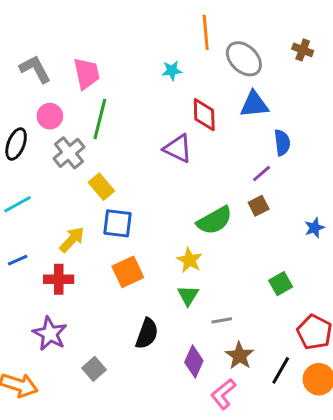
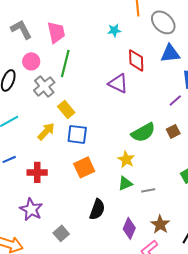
brown square: (259, 206) -> (173, 131), moved
yellow arrow: (72, 240) -> (46, 131), moved
green triangle: (188, 295) -> (125, 183), turned 35
gray line: (222, 320) -> (148, 190), moved

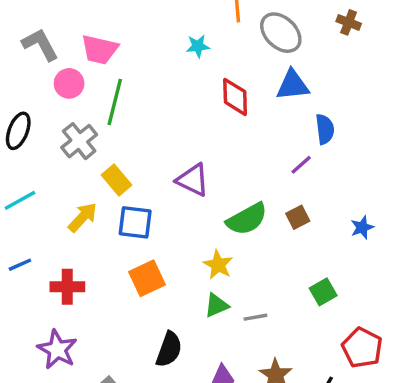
pink trapezoid: (56, 32) -> (100, 50), turned 115
pink circle: (31, 61) -> (69, 83), moved
purple triangle: (118, 83) -> (193, 180), moved

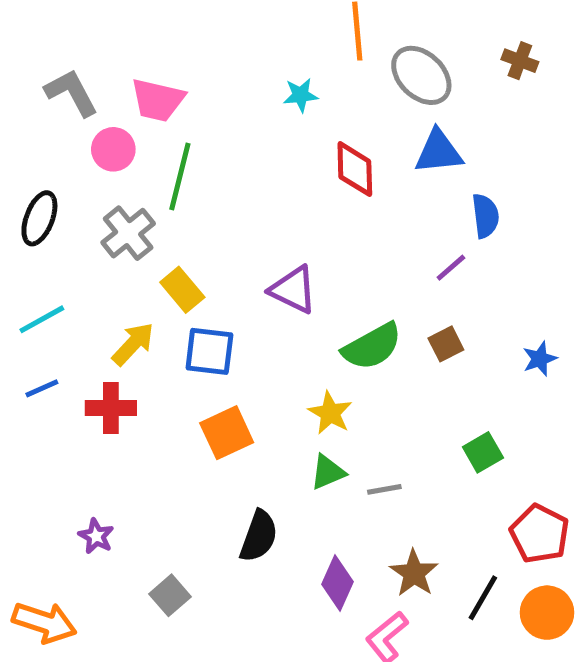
blue line: (20, 265) -> (42, 388), moved
red cross: (67, 287) -> (111, 408), moved
purple star: (57, 349) -> (96, 536), size x0.6

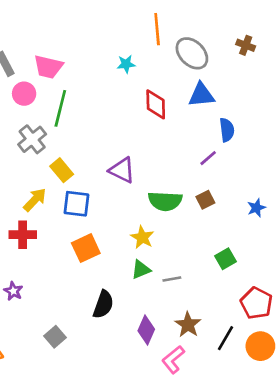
green semicircle: (372, 346) -> (165, 201), turned 32
purple star: (96, 536) -> (13, 291), moved

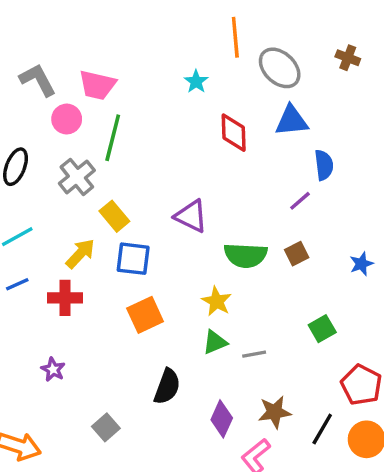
cyan star: (126, 64) -> (196, 82), turned -30
brown star: (188, 325) -> (275, 412), turned 30

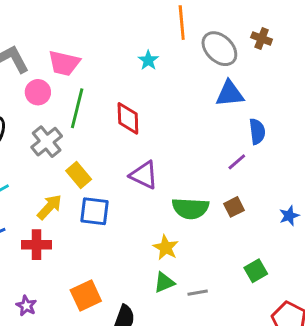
brown cross: (348, 58) -> (262, 38), moved
red diamond: (234, 133) -> (128, 118), moved
orange square: (145, 315) -> (86, 296), moved

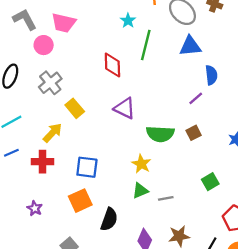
green line: (77, 108) -> (146, 45), moved
blue square: (95, 211) -> (87, 167), moved

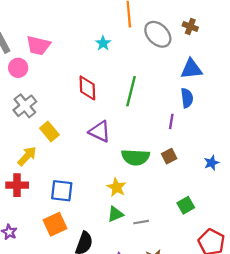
green line: (146, 45) -> (131, 91), moved
blue triangle: (190, 46) -> (191, 69), moved
purple line: (196, 98) -> (171, 121), turned -40

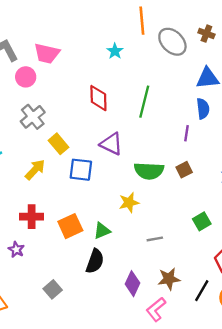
red cross: (17, 185) -> (32, 217), moved
yellow star: (116, 187) -> (129, 203), turned 30
blue square: (62, 191) -> (81, 170), moved
green triangle: (115, 214) -> (102, 231), moved
orange square: (55, 224) -> (70, 226), moved

